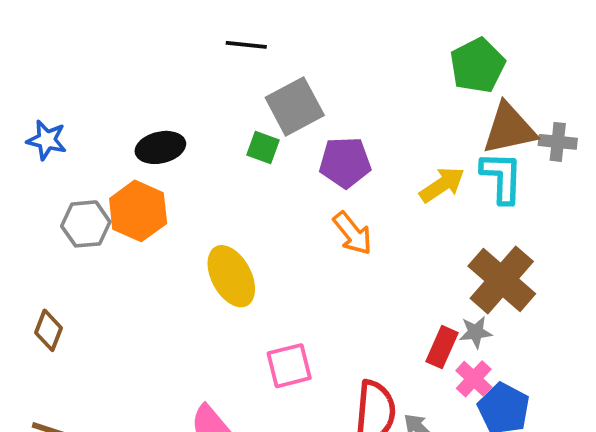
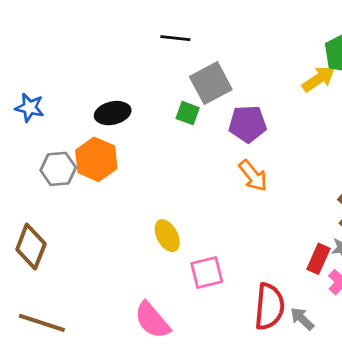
yellow arrow: (442, 185) -> (318, 79), moved
yellow ellipse: (231, 276) -> (167, 236), moved, size x0.7
brown diamond: (48, 330) -> (31, 247), size x1.5

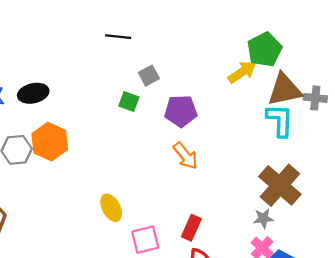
gray square: (211, 83) -> (149, 76), size x0.6
black ellipse: (113, 113) -> (33, 93), moved
red rectangle: (318, 259) -> (191, 228), moved

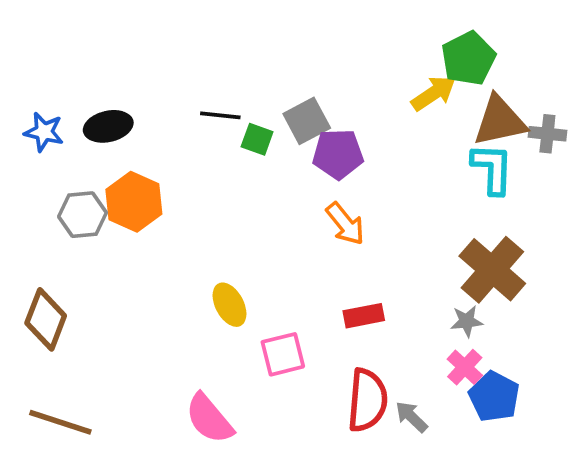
black line: (118, 37) -> (220, 115), moved
gray square: (149, 76) -> (307, 121), moved, size x1.4
red rectangle: (191, 228) -> (364, 316), moved, turned 55

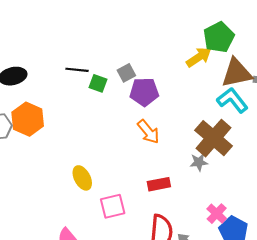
gray square: (307, 121) -> (126, 73), size x0.7
cyan L-shape: (492, 169) -> (232, 100), turned -40
brown cross: (492, 270) -> (213, 138), moved
gray star: (467, 321) -> (199, 162), moved

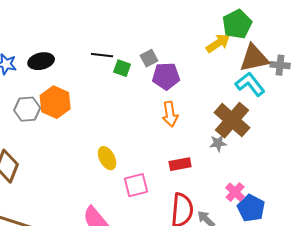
orange arrow: (148, 132) -> (170, 114), turned 30

